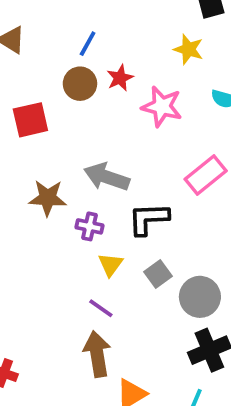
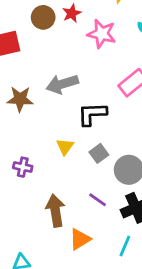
gray arrow: (107, 177) -> (62, 84), turned -36
purple cross: (89, 226) -> (23, 167), moved
purple line: (101, 308) -> (98, 200), moved

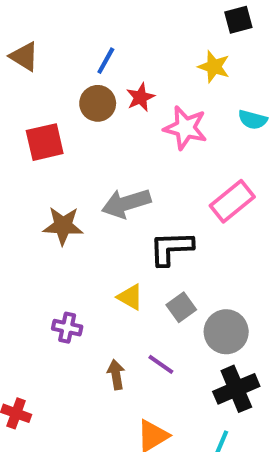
yellow triangle: (65, 147) -> (130, 297), turned -36
purple line: (98, 200) -> (161, 364), moved
brown arrow: (55, 211) -> (116, 375), moved, size x0.6

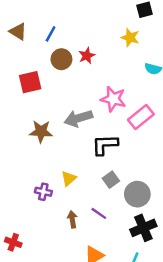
blue line: (106, 61) -> (51, 34), moved
pink star: (185, 128) -> (113, 99), moved
yellow triangle: (130, 297) -> (69, 178), moved, turned 49

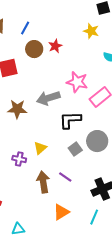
gray circle: (137, 194) -> (97, 141), moved
brown arrow: (72, 219) -> (43, 182), size x1.5

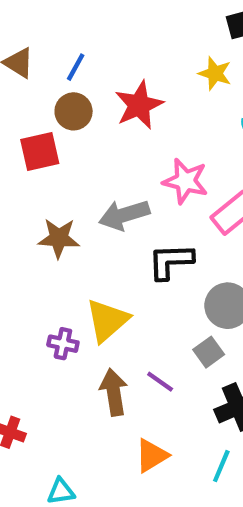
red star: (55, 46) -> (139, 105), size x1.6
brown circle: (34, 49) -> (74, 111), moved
yellow triangle: (40, 148) -> (107, 320), size x1.6
gray square: (75, 149) -> (209, 352), moved

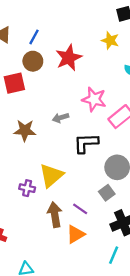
gray arrow: (124, 215) -> (61, 118), size x0.6
orange triangle: (152, 456) -> (76, 234), moved

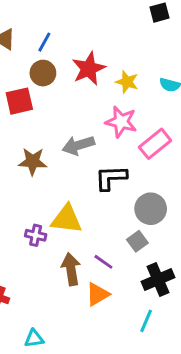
yellow star: (110, 40) -> (127, 82), moved
gray arrow: (61, 118) -> (78, 145), size x1.5
yellow triangle: (51, 175) -> (67, 219), turned 48

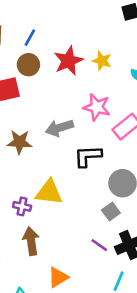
yellow star: (127, 82) -> (102, 61), moved
purple line: (103, 262) -> (99, 245), moved
brown arrow: (71, 269) -> (31, 241), moved
orange triangle: (98, 294) -> (58, 277), moved

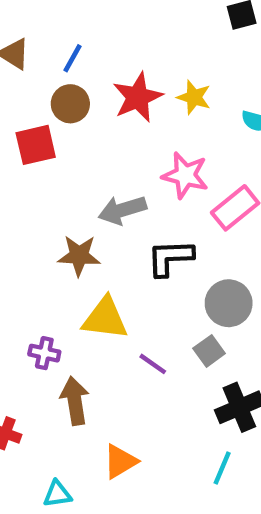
brown star: (19, 142) -> (79, 256), moved
purple cross: (22, 206) -> (44, 353), moved
purple line: (99, 245) -> (153, 364), moved

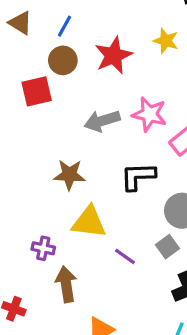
yellow star: (194, 97) -> (166, 41), moved
gray arrow: (122, 210) -> (102, 121), moved

